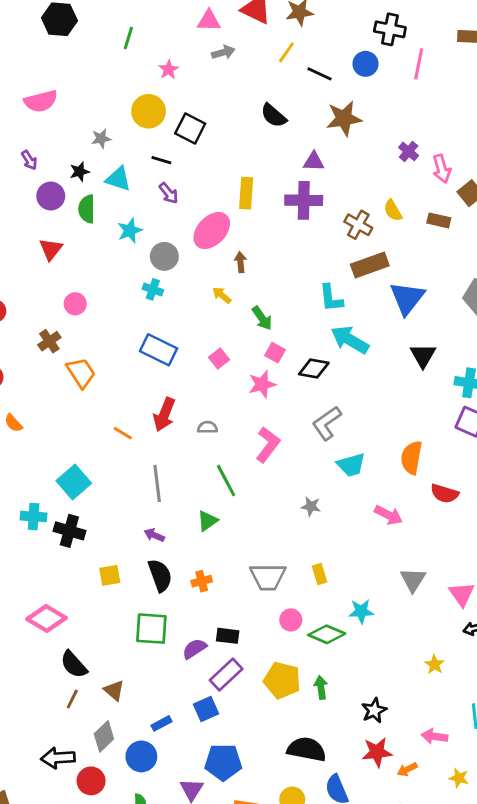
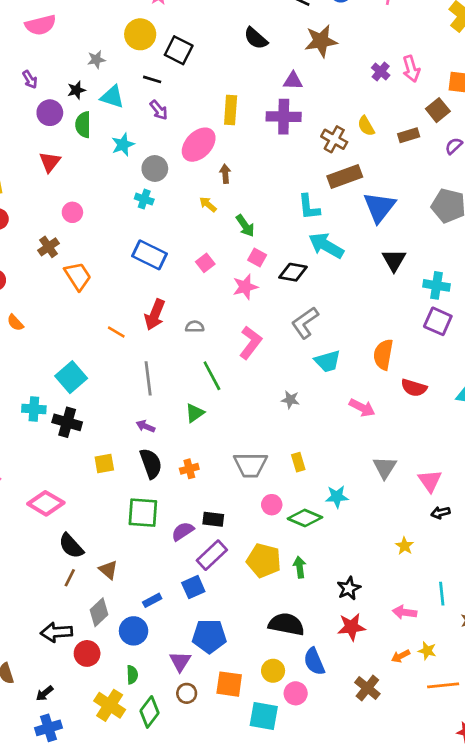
pink arrow: (442, 169) -> (411, 69), moved
brown rectangle: (439, 220) -> (409, 135), turned -30
orange arrow: (407, 769) -> (401, 656), moved

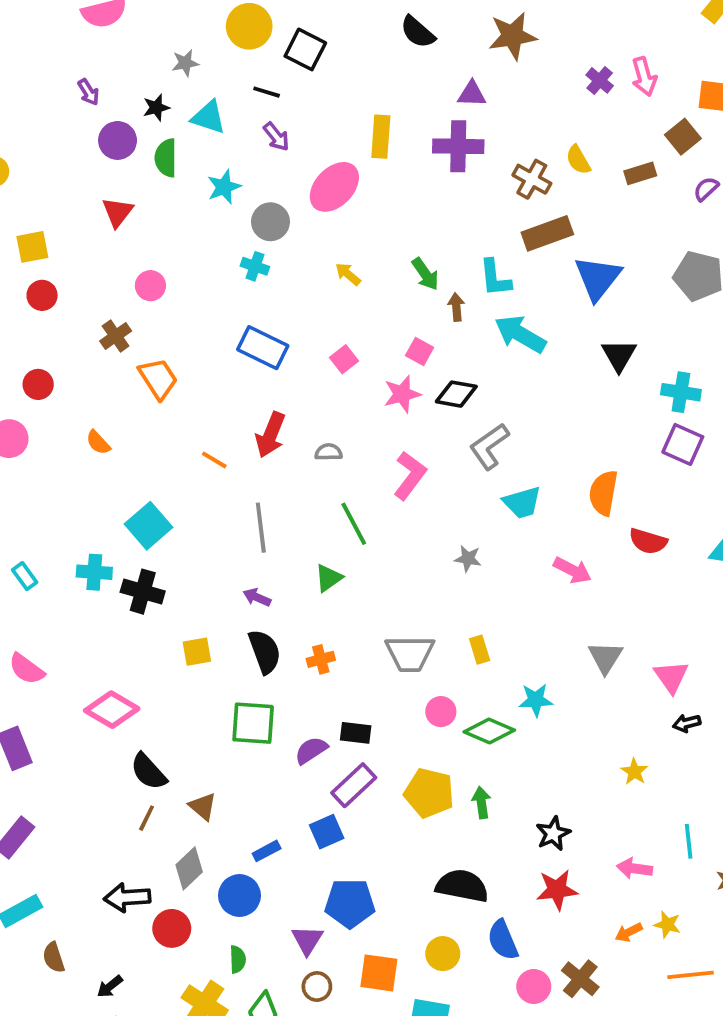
brown arrow: (225, 174) -> (456, 307), moved
green arrow: (245, 226) -> (425, 274), moved
black diamond: (293, 272) -> (456, 394), moved
orange semicircle: (15, 323) -> (98, 442), moved
pink circle: (296, 693) -> (534, 987), moved

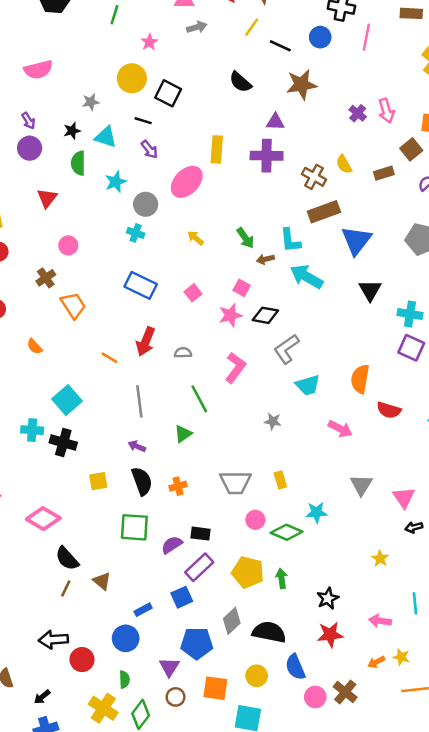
purple circle: (118, 140) -> (30, 148), moved
brown arrow: (456, 307) -> (265, 259), turned -98
gray diamond: (189, 868) -> (232, 621), moved

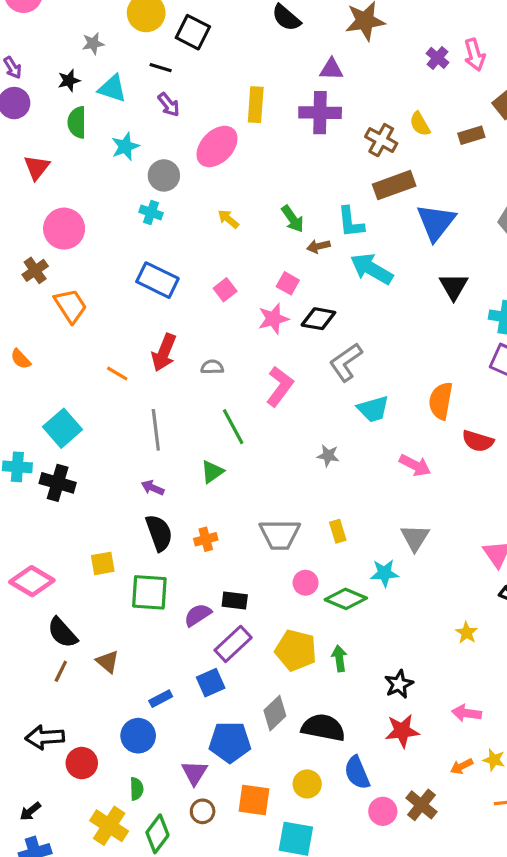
pink circle: (68, 245) -> (64, 229), size x1.6
yellow square: (98, 481) -> (103, 563), moved
gray triangle: (361, 485) -> (415, 538), moved

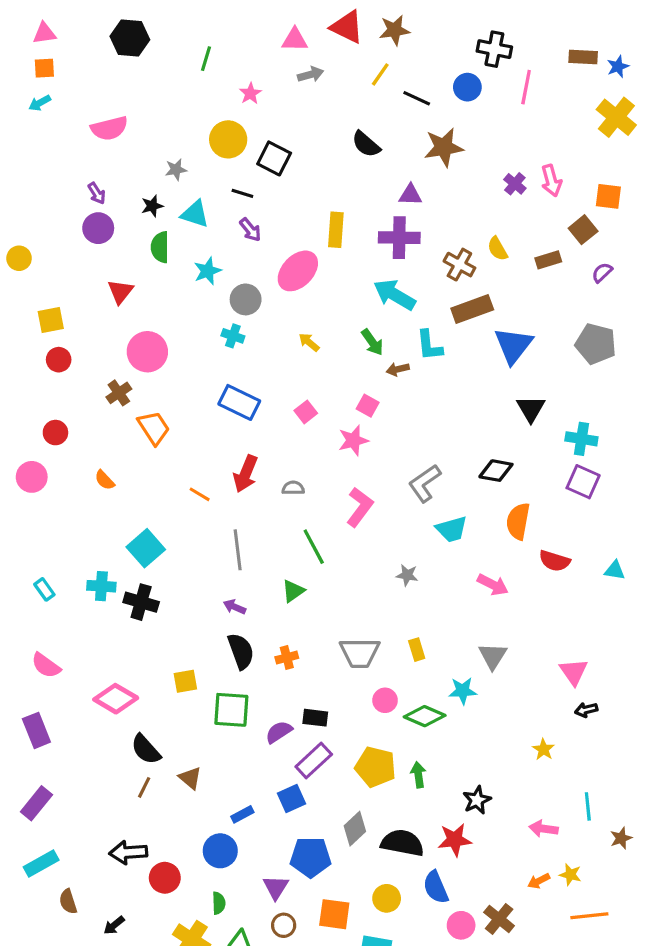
cyan arrow: (372, 269) -> (395, 295), moved
black diamond: (318, 319) -> (496, 471), moved
red star: (402, 731) -> (455, 840), moved

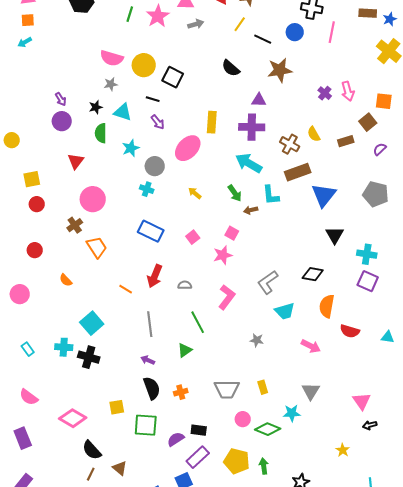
pink star: (250, 93) -> (158, 16), moved, size x1.6
pink semicircle: (109, 128) -> (112, 58), moved, turned 30
pink circle: (32, 477) -> (20, 294), moved

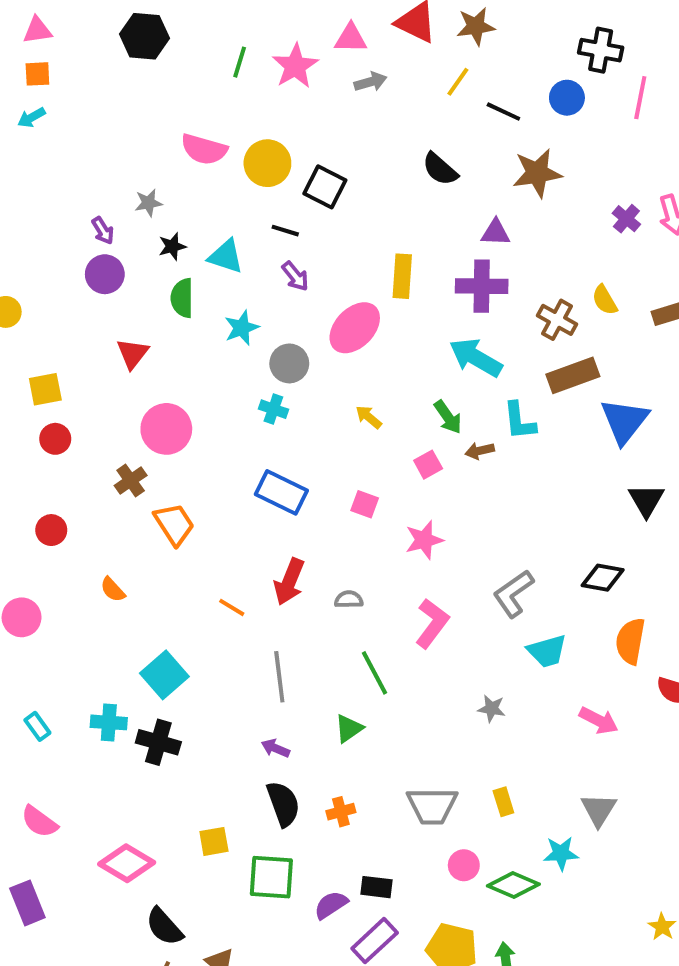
gray star: (111, 84) -> (148, 203), moved
pink square: (232, 233) -> (428, 465), moved, turned 32
pink square: (193, 237) -> (365, 504), turned -32

